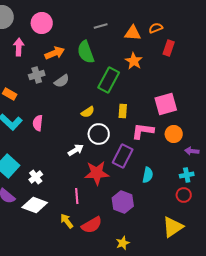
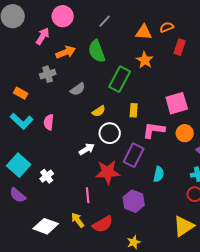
pink circle: (42, 23) -> (63, 16), moved
gray line: (101, 26) -> (105, 21), moved, turned -32
pink arrow: (19, 47) -> (43, 36), moved, turned 30
gray semicircle: (62, 81) -> (78, 89), moved
white diamond: (35, 205) -> (46, 226), moved

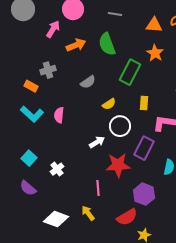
gray line: (105, 21) -> (115, 14), turned 56
gray cross: (48, 74) -> (48, 70), moved
cyan square: (19, 165) -> (29, 158), size x0.7
red semicircle: (103, 224) -> (127, 217), moved

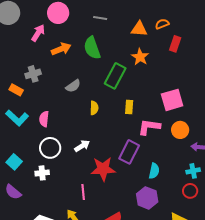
yellow semicircle: (109, 104) -> (94, 108), turned -56
white circle: (120, 126) -> (50, 148), moved
white cross: (57, 169) -> (42, 173), turned 32
purple hexagon: (144, 194) -> (147, 198), moved

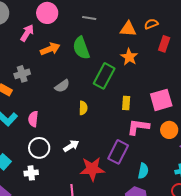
yellow rectangle: (129, 107) -> (126, 103), moved

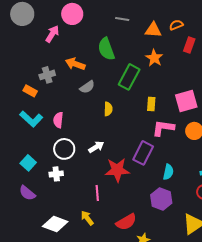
gray line: (89, 18) -> (122, 19), moved
orange arrow: (50, 49) -> (75, 64), moved, turned -138

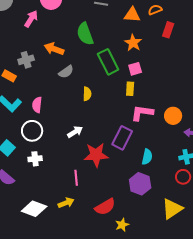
green rectangle: (129, 77) -> (108, 62), turned -55
pink square: (186, 101) -> (135, 69), moved, size x0.6
white circle: (64, 149) -> (32, 131), moved
yellow arrow: (87, 218) -> (66, 203), turned 105

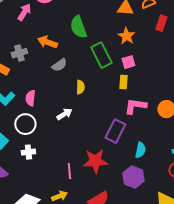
white arrow: (75, 132) -> (64, 114), moved
red star: (96, 155) -> (95, 161), moved

